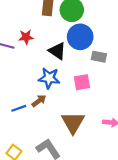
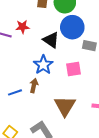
blue star: (49, 78) -> (43, 65), turned 30
brown arrow: (39, 101) -> (34, 86), turned -40

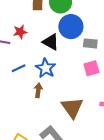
pink square: (74, 69) -> (91, 68), moved
blue line: (15, 92) -> (19, 68), moved

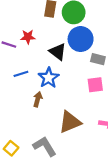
brown triangle: (72, 108) -> (70, 122), turned 35

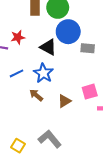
pink square: (95, 85) -> (90, 92), moved
brown arrow: (38, 99) -> (36, 95), turned -56
brown triangle: (70, 122) -> (64, 101), moved, size x0.6

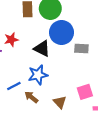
blue line: (17, 73) -> (14, 86), moved
blue star: (43, 73) -> (38, 75), turned 30
brown triangle: (64, 101) -> (60, 102), turned -40

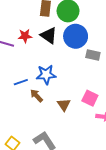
black triangle: (42, 49) -> (49, 35), moved
pink square: (85, 92) -> (90, 98), turned 35

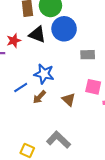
gray rectangle: (93, 55) -> (88, 55), moved
blue star: (46, 75) -> (44, 74), turned 30
brown arrow: (36, 96) -> (39, 97), turned -80

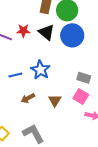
gray rectangle: (88, 55) -> (84, 78), moved
brown arrow: (39, 97) -> (28, 98), moved

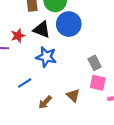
blue star: (40, 70) -> (46, 57), moved
gray rectangle: (84, 78) -> (95, 63), turned 64

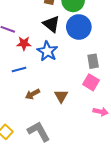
red star: (18, 36) -> (24, 44), moved
gray rectangle: (95, 63) -> (93, 61), moved
pink square: (98, 83) -> (91, 82), moved

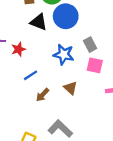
blue star: (47, 51) -> (64, 54), moved
blue line: (19, 70) -> (30, 75), moved

